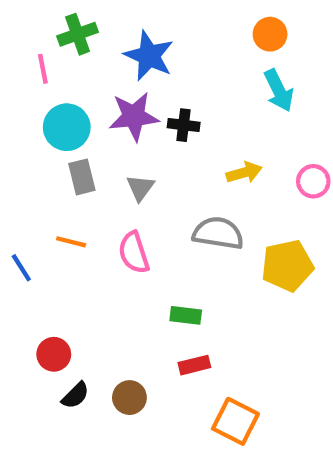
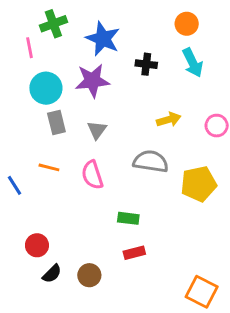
black cross: (184, 125) -> (146, 64), moved
orange square: (235, 421) -> (202, 292), moved

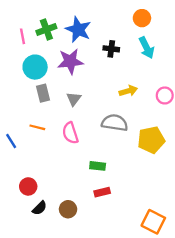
green cross: (53, 24) -> (46, 29), moved

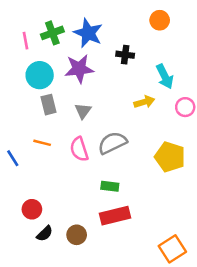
cyan arrow: (147, 48) -> (165, 76), moved
gray semicircle: (115, 123) -> (112, 143), moved, turned -35
yellow pentagon: (151, 140) -> (170, 157), turned 30
red rectangle: (102, 192) -> (115, 216), size x1.6
orange square: (153, 222) -> (172, 249), turned 30

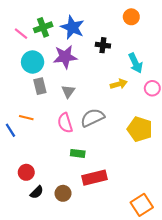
pink line: (26, 41) -> (21, 34), turned -40
orange line: (42, 143) -> (26, 118), moved
green rectangle: (110, 186) -> (78, 153), moved

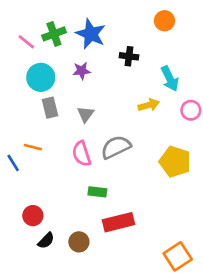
purple star: (65, 57) -> (82, 71), size x0.6

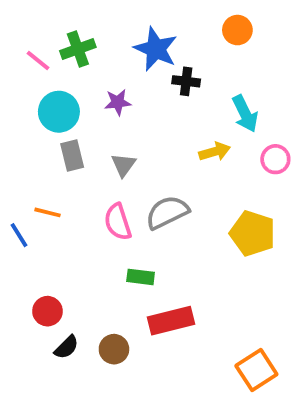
blue star: (91, 34) -> (156, 49), moved

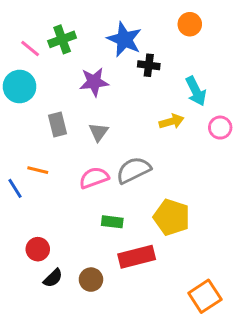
purple star: (118, 102) -> (94, 82), size x1.4
cyan circle: (59, 112) -> (20, 87), moved
pink semicircle: (118, 222) -> (94, 178), turned 88
yellow pentagon: (253, 233) -> (172, 217), moved

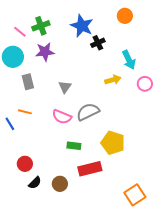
black cross: (149, 65) -> (98, 43), turned -32
purple star: (94, 82) -> (45, 52), moved
gray rectangle: (58, 125) -> (28, 82), moved
pink semicircle: (94, 178) -> (62, 117), turned -138

